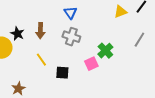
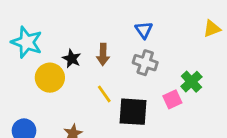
black square: (62, 73) -> (133, 112), size x1.6

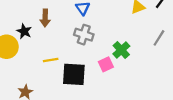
brown arrow: (103, 54) -> (45, 18), moved
yellow line: (104, 94) -> (51, 60), turned -64

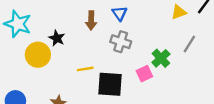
brown arrow: (45, 18) -> (91, 20), moved
gray line: (159, 38) -> (189, 44), moved

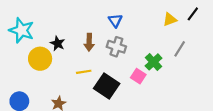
brown arrow: (91, 20) -> (89, 42), moved
pink square: (144, 74) -> (138, 76), turned -32
black square: (110, 84) -> (107, 86), turned 30

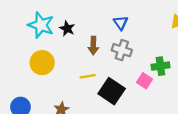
cyan star: (22, 30) -> (41, 25), moved
black star: (58, 43) -> (67, 28), moved
green cross: (154, 62) -> (160, 66), turned 35

